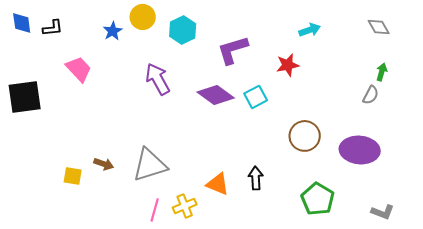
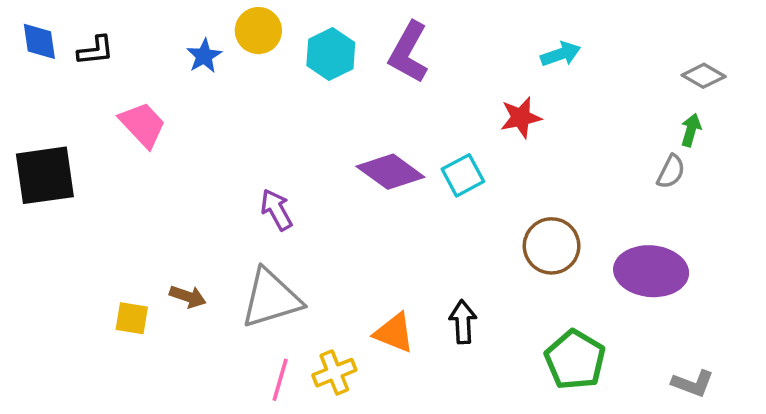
gray diamond: (379, 27) -> (704, 76), moved, turned -30
purple L-shape: (233, 50) -> (409, 52), moved, turned -44
purple arrow: (158, 79) -> (276, 210), moved, size x0.7

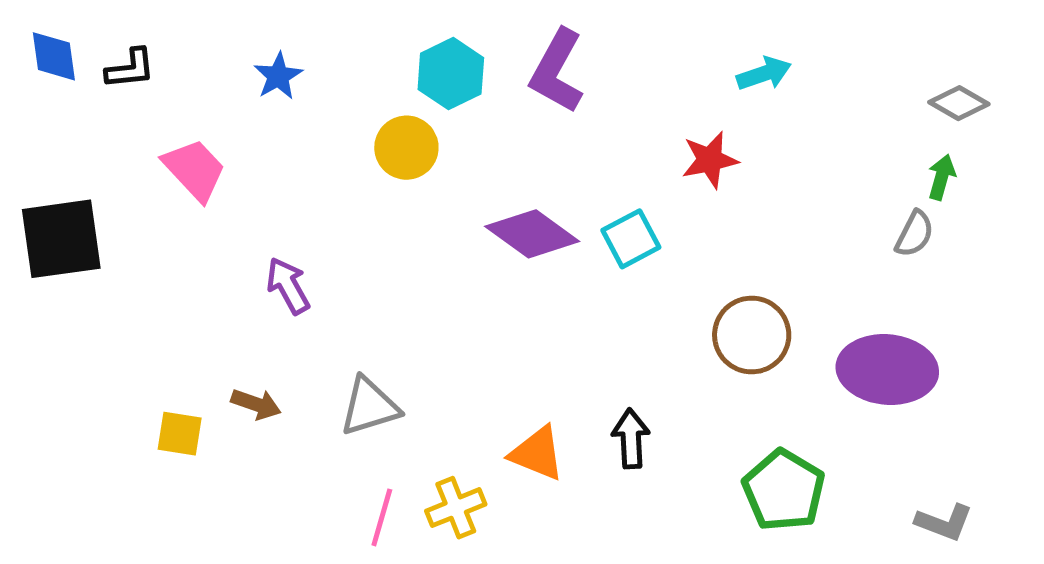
yellow circle: (258, 31) -> (406, 148), moved
purple arrow: (276, 210) -> (288, 286), moved
gray triangle: (271, 298) -> (369, 407), size x0.7

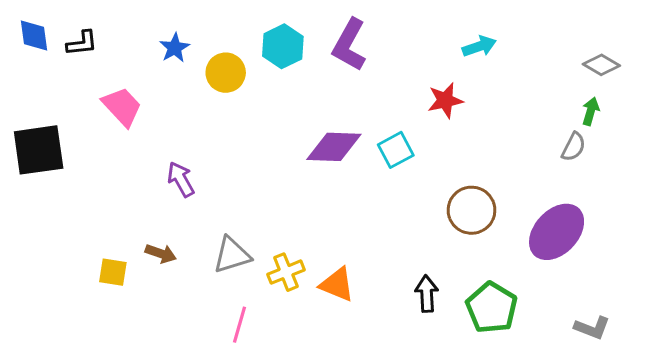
yellow circle: (406, 148) -> (226, 73), moved
purple diamond: (532, 234) -> (334, 147), turned -34
purple ellipse: (887, 370) -> (557, 232), turned -52
black arrow: (631, 439) -> (427, 294), moved
yellow cross: (456, 508) -> (286, 272), moved

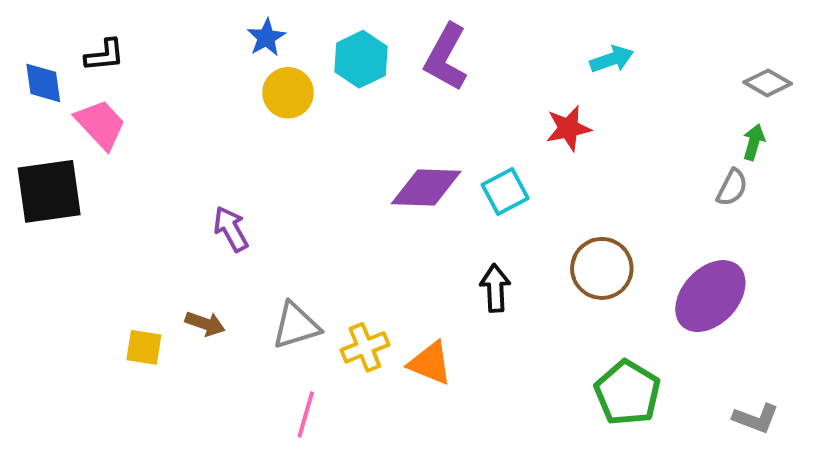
blue diamond: (34, 36) -> (43, 83), moved
blue star: (175, 48) -> (266, 37), moved
pink trapezoid: (122, 107) -> (101, 124), moved
black arrow: (427, 294) -> (495, 288), moved

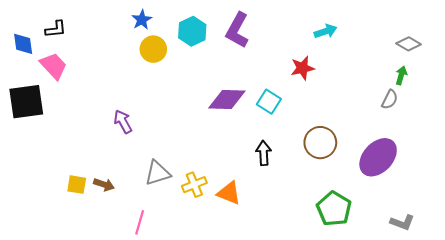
cyan square: (505, 191) -> (269, 102), turned -30
brown arrow: (205, 324) -> (104, 185), moved
pink line: (306, 414) -> (140, 222), moved

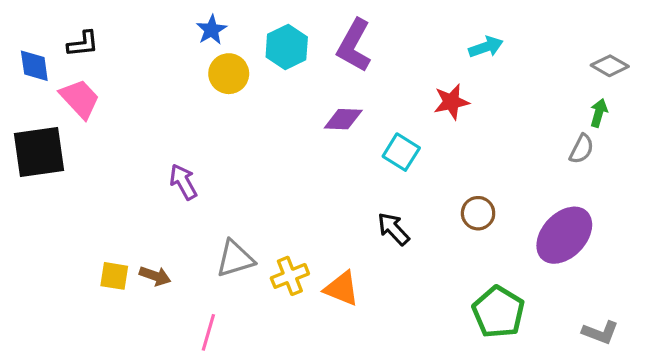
purple diamond: (227, 100) -> (343, 119), moved, size x0.7
brown circle: (320, 143) -> (478, 213), size x0.7
black arrow: (264, 153) -> (393, 229), turned -40

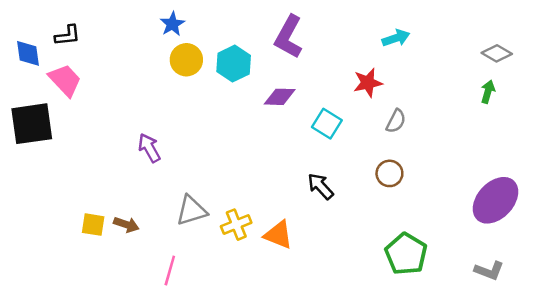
cyan hexagon: (287, 47) -> (234, 64), moved
gray semicircle: (582, 149) -> (396, 121), moved
purple ellipse: (564, 235) -> (496, 200), moved

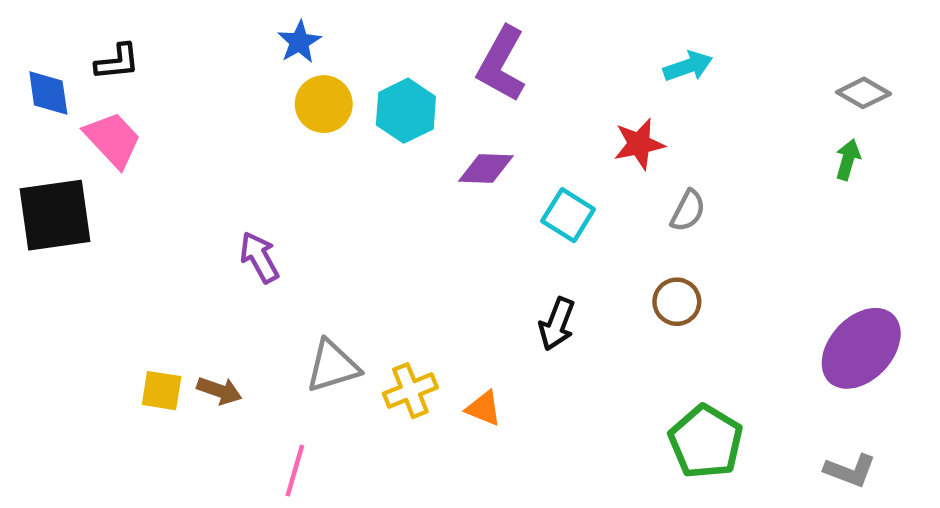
black arrow: (320, 186) -> (557, 324), turned -116
orange triangle: (278, 235) -> (484, 408), size x0.7

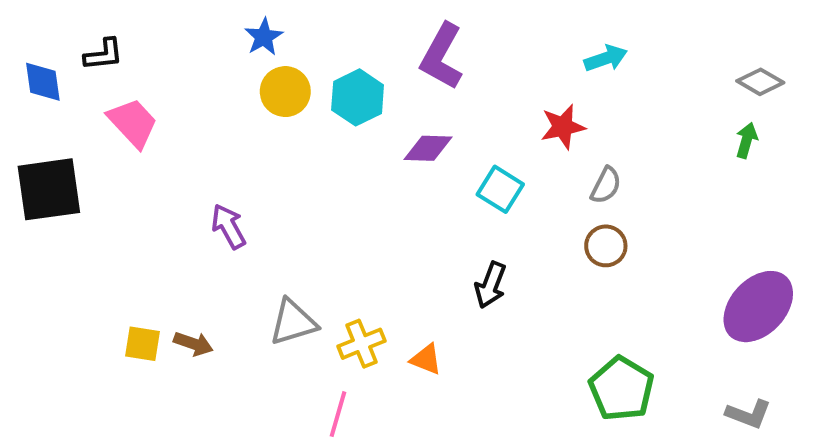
pink trapezoid: (113, 140) -> (133, 123), moved
brown circle: (677, 302) -> (606, 246), moved
pink line: (295, 471) -> (338, 414), moved

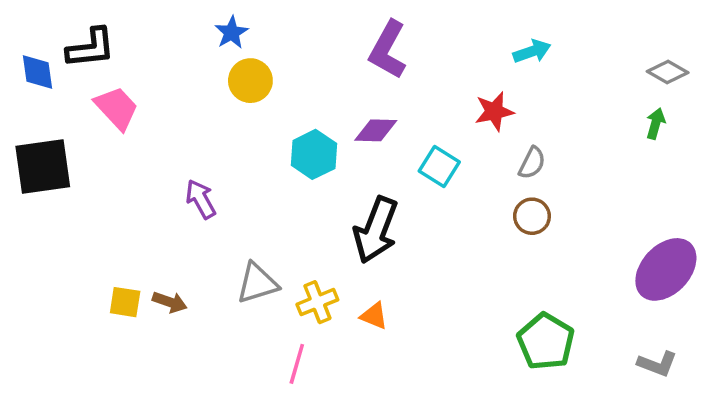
black L-shape: (104, 54) -> (91, 48), size x1.4
cyan hexagon: (358, 97) -> (314, 154), moved
black arrow: (490, 285) -> (376, 230), moved, size x1.6

